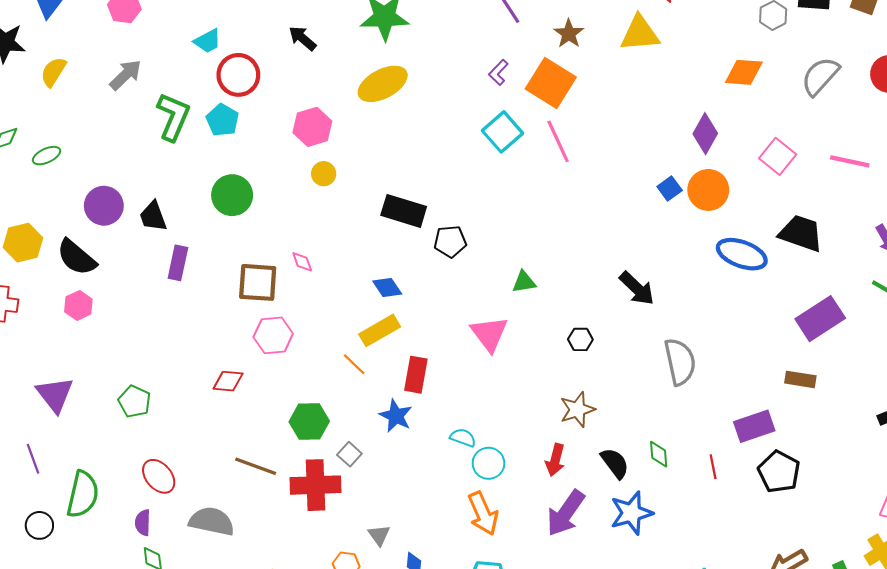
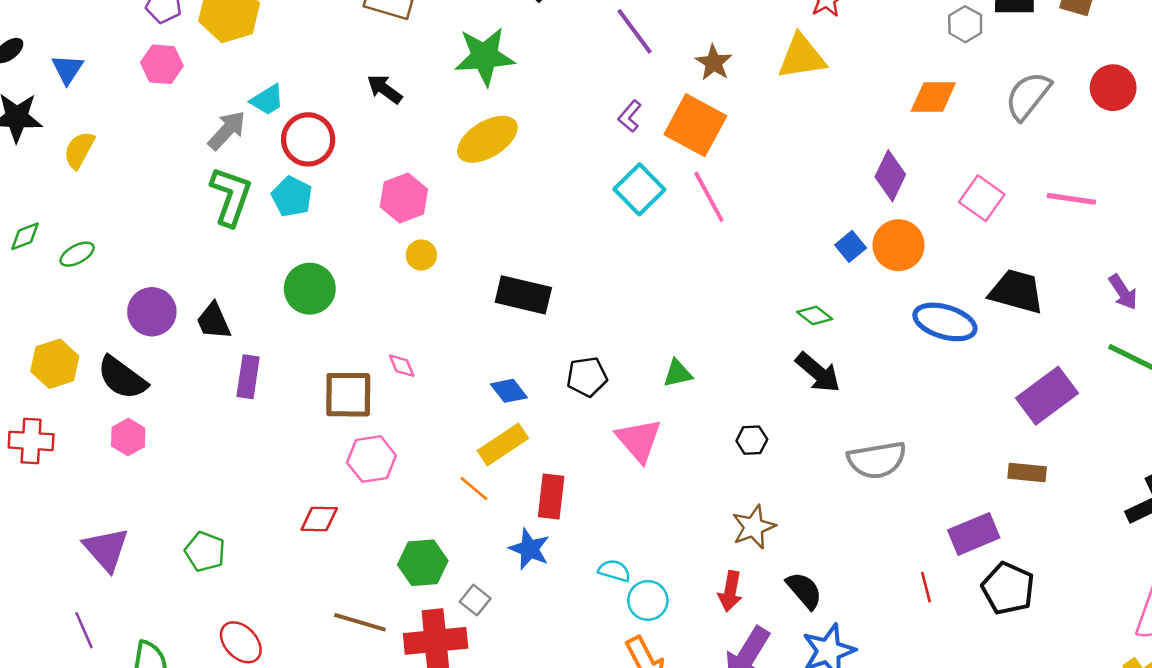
gray arrow: (126, 75) -> (227, 130), moved
black pentagon: (450, 241) -> (587, 377), moved
gray semicircle: (680, 362) -> (877, 460), turned 96
green diamond: (659, 454) -> (815, 316), moved, turned -44

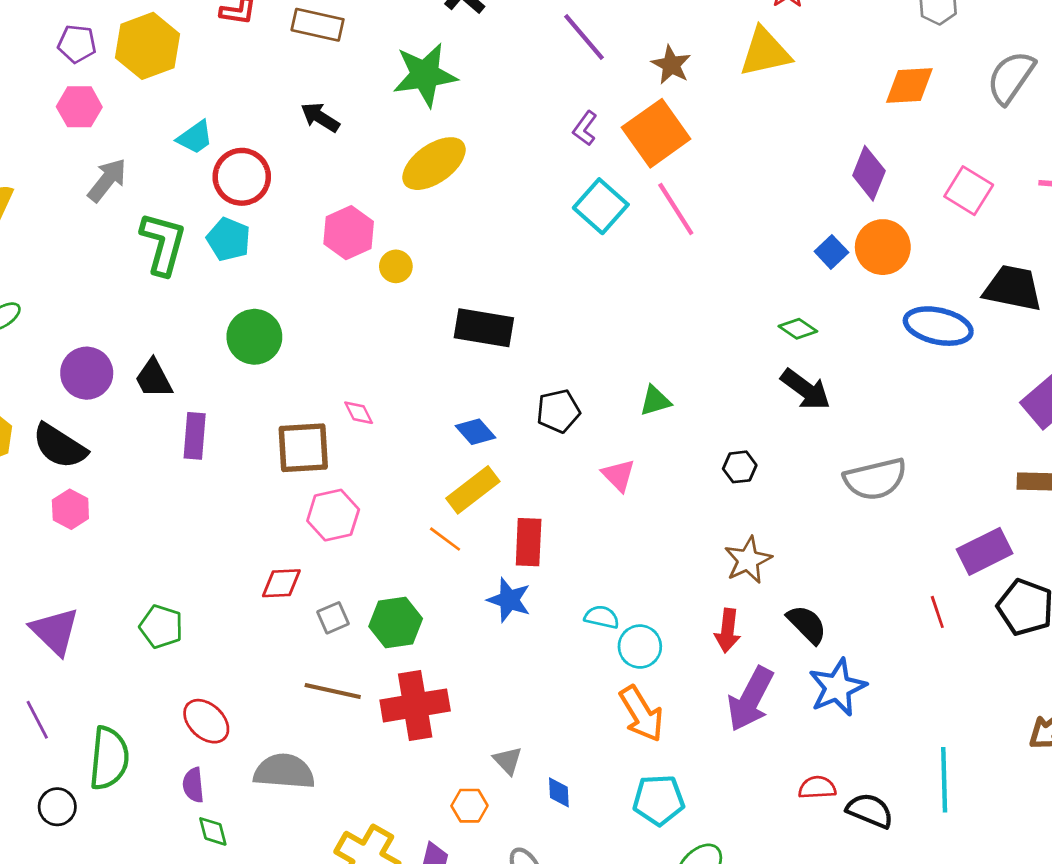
orange square: (695, 125) -> (656, 133), turned 30
gray arrow: (227, 130) -> (107, 180), moved
yellow circle: (421, 255) -> (396, 266), moved
pink triangle: (639, 440) -> (618, 475), size x0.7
gray square: (475, 600) -> (333, 618), moved, turned 32

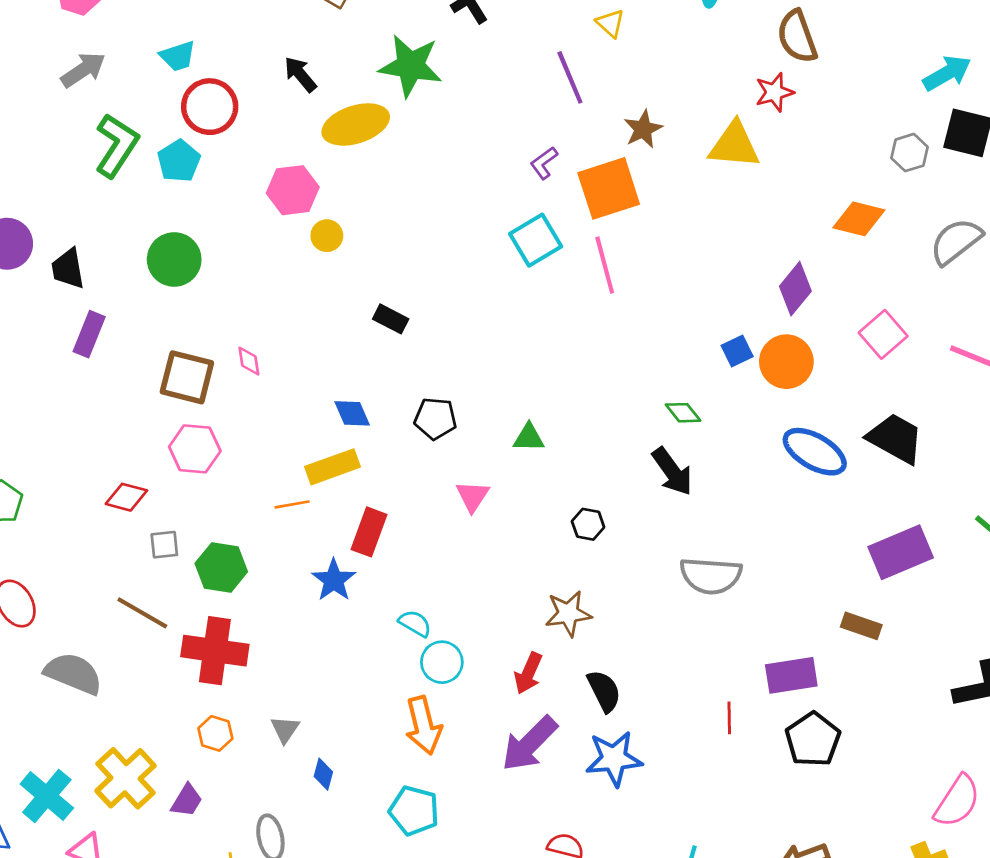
yellow ellipse: (434, 164) -> (356, 124), moved
black rectangle: (484, 328) -> (391, 319), size x0.6
orange line: (445, 539) -> (292, 504), turned -64
orange hexagon: (469, 806) -> (215, 733), moved

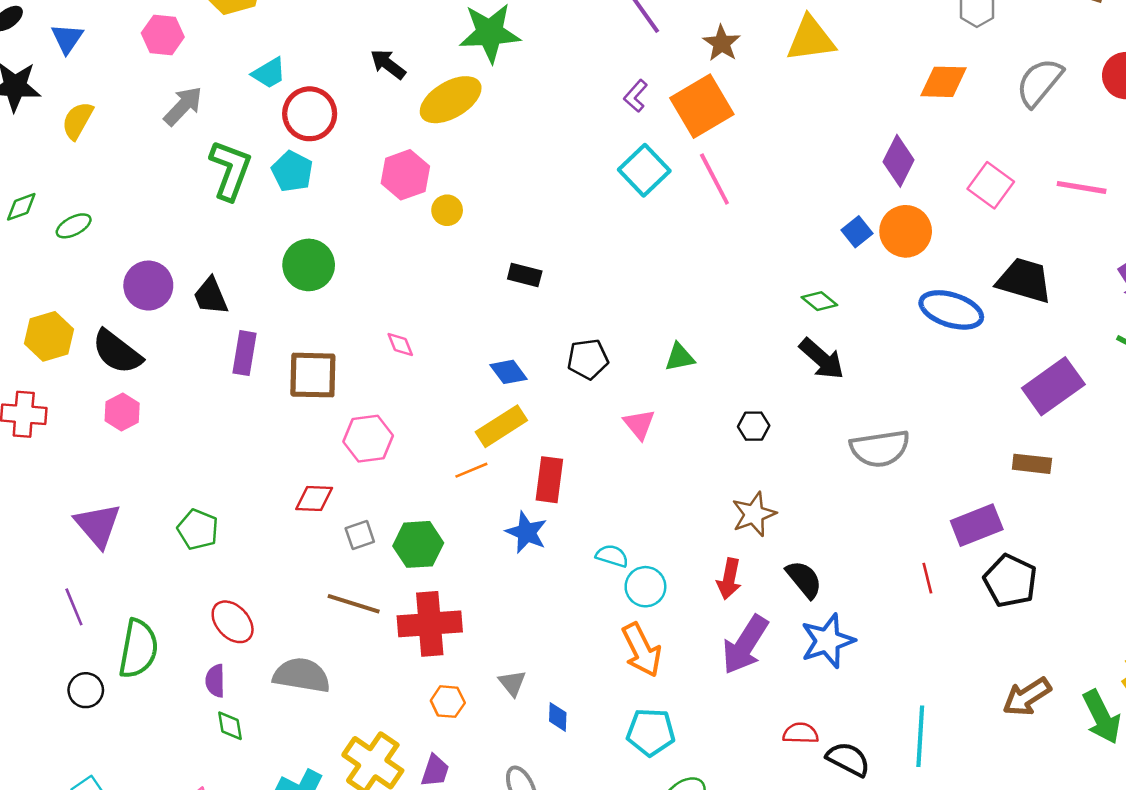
brown square: (187, 377) -> (313, 375), moved

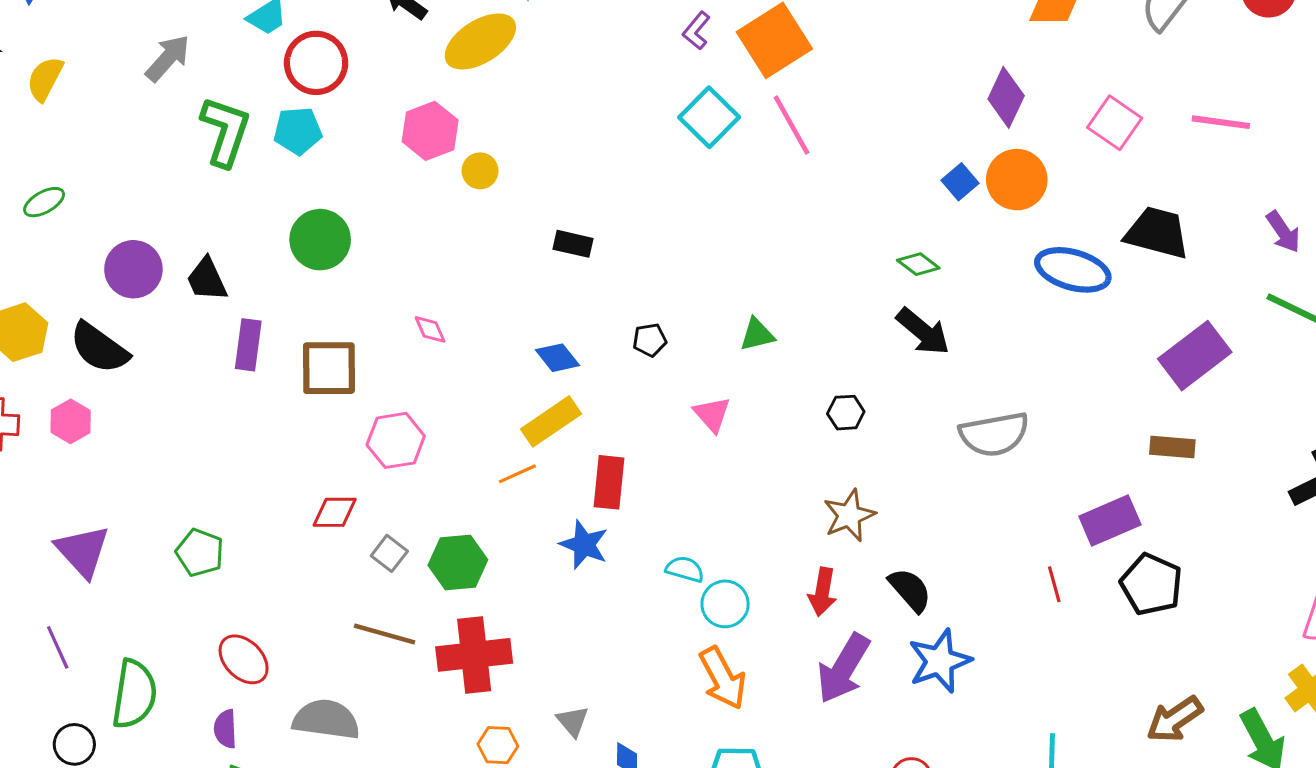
cyan pentagon: (292, 171) -> (298, 131), turned -30
black pentagon: (588, 359) -> (650, 340), size x0.7
pink hexagon: (122, 412) -> (71, 421), moved
gray square: (360, 535) -> (389, 553), turned -32

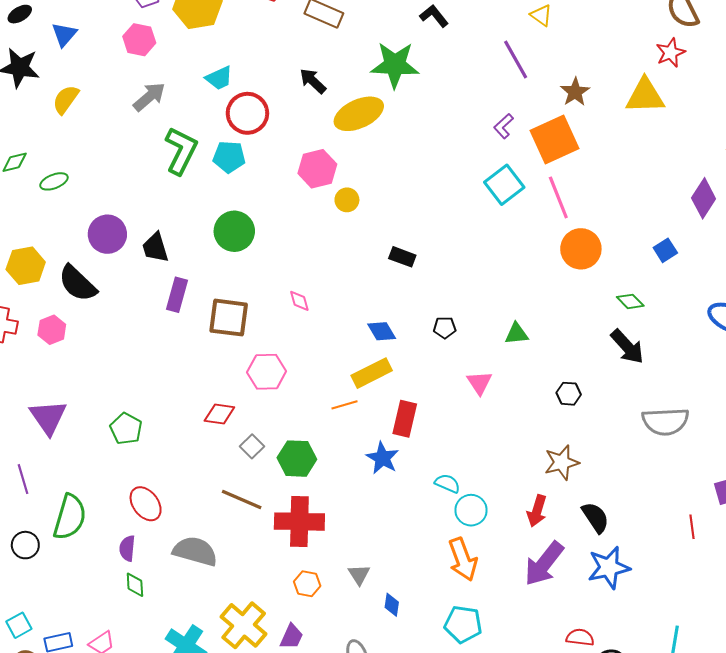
orange circle: (1017, 180) -> (581, 249), moved

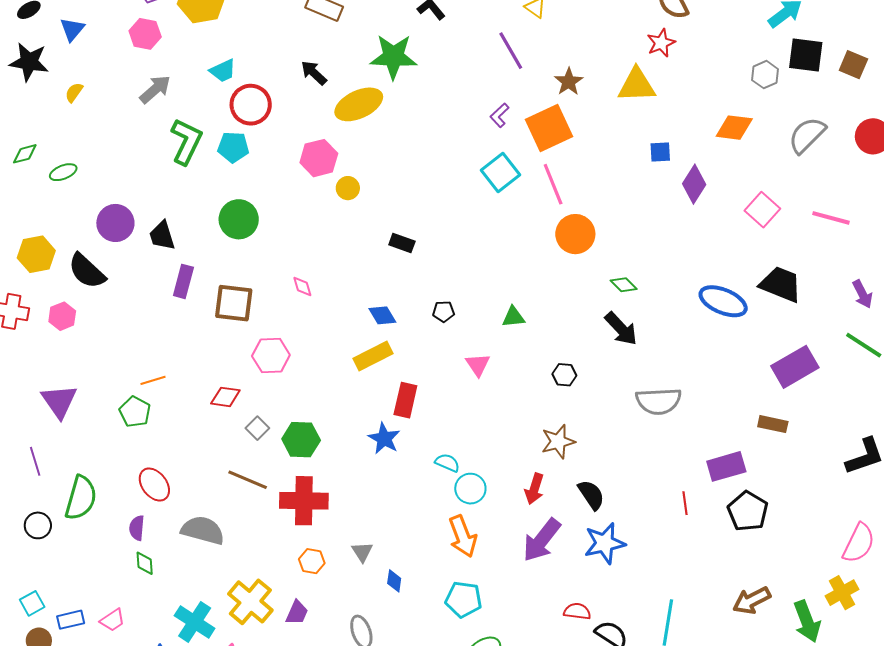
yellow semicircle: (66, 99) -> (74, 92), size x0.7
blue square: (665, 250) -> (660, 152), moved, turned 30
orange line: (345, 405) -> (153, 380), moved

